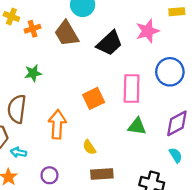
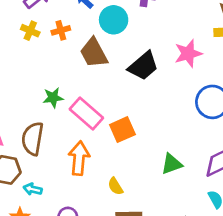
orange cross: (33, 29) -> (61, 30), moved
pink rectangle: (132, 89) -> (86, 114), moved, turned -52
green triangle: (137, 126) -> (172, 164), turned -30

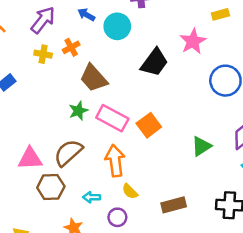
brown trapezoid: (94, 53) -> (94, 78), moved
brown semicircle: (33, 139) -> (68, 153), turned 52
yellow semicircle: (115, 186) -> (130, 191), moved
cyan arrow: (33, 189) -> (92, 197), moved

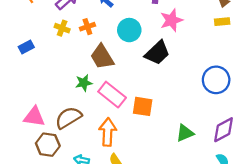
cyan circle: (117, 26) -> (129, 30), moved
pink star: (193, 41) -> (171, 20), moved
orange square: (149, 125) -> (143, 106), turned 35

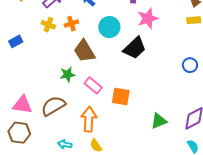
blue circle: (216, 80) -> (190, 65), moved, size x0.6
pink rectangle: (112, 95) -> (93, 85), size x0.7
brown hexagon: (48, 145) -> (19, 133), moved

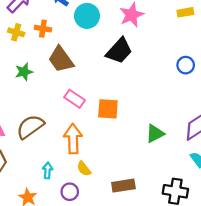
orange cross: (71, 24) -> (43, 29), turned 32
cyan circle: (109, 27) -> (87, 16), moved
green star: (68, 74) -> (24, 72), moved
cyan arrow: (65, 144) -> (48, 170), turned 88

